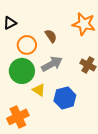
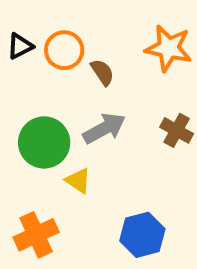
orange circle: (27, 45) -> (64, 50), moved
blue hexagon: (65, 98) -> (142, 235), moved

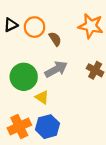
blue hexagon: (142, 235) -> (47, 127), moved

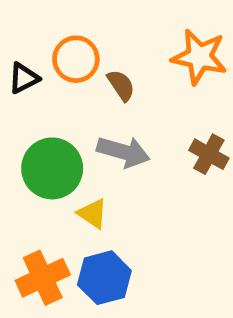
black triangle: (11, 25) -> (24, 78), moved
gray arrow: (56, 69) -> (123, 152), turned 45

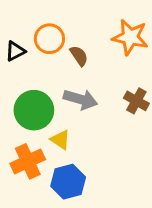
orange cross: (43, 278) -> (28, 161), moved

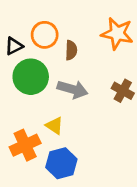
brown semicircle: (79, 56) -> (71, 50), turned 36
green circle: (34, 110) -> (31, 77), moved

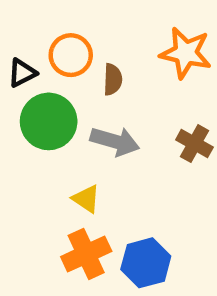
orange cross: (25, 145) -> (86, 254), moved
blue hexagon: (61, 163) -> (146, 263), moved

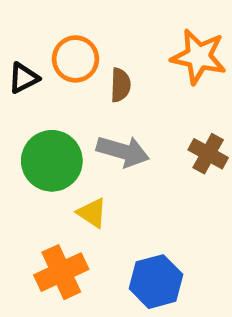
green circle: (49, 121) -> (52, 161), moved
orange cross: (86, 254) -> (61, 272), moved

